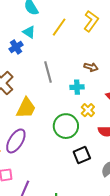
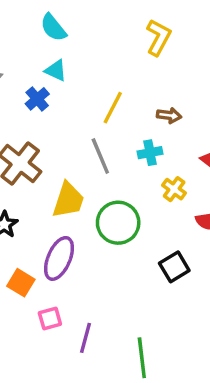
yellow line: (59, 27) -> (113, 108), moved
gray line: (48, 72) -> (100, 156), moved
green circle: (66, 126) -> (118, 223), moved

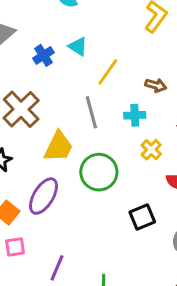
cyan triangle: (56, 70) -> (78, 46), moved
pink square: (50, 318) -> (15, 247), moved

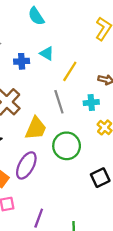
blue cross: (43, 55) -> (22, 61), turned 32

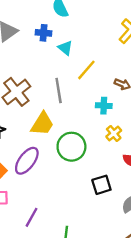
blue cross: (22, 61) -> (44, 33), moved
gray line: (59, 102) -> (59, 90), moved

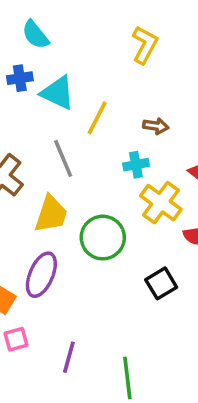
cyan triangle: (65, 48) -> (58, 93), size x1.5
yellow cross: (114, 134) -> (161, 203), size x1.6

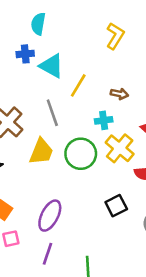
cyan semicircle: (35, 35) -> (38, 24), turned 45
green circle: (103, 238) -> (81, 154), moved
purple ellipse: (41, 275) -> (50, 216), moved

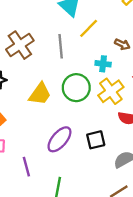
yellow trapezoid: (41, 152) -> (40, 94), moved
purple ellipse: (50, 216) -> (59, 139), moved
purple line: (48, 254) -> (26, 167), turned -48

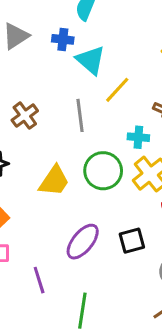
brown cross: (20, 45) -> (25, 116), size x0.7

